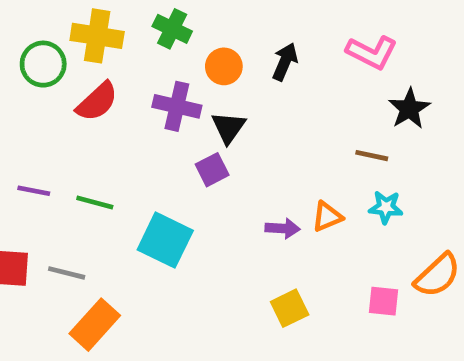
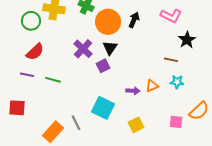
orange circle: (224, 66) -> (108, 22), size x1.6
red semicircle: (97, 102) -> (35, 52), moved
purple cross: (177, 106) -> (83, 49), moved, turned 30
cyan square: (165, 240) -> (103, 108), moved
gray line: (67, 273) -> (76, 123), moved, turned 49

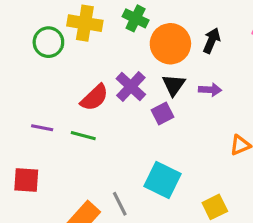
red semicircle: (35, 52) -> (94, 98), moved
purple arrow: (133, 91) -> (210, 90), moved

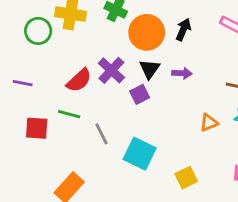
purple line: (42, 128) -> (23, 83), moved
red square: (26, 180) -> (37, 128), moved
gray line: (120, 204) -> (102, 134), moved

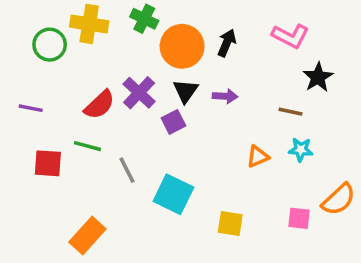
yellow square: (186, 178) -> (230, 223), turned 35

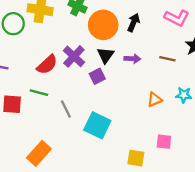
brown line: (290, 112) -> (167, 59), moved
pink square: (299, 218) -> (164, 142), moved
yellow square: (230, 223) -> (136, 158), moved

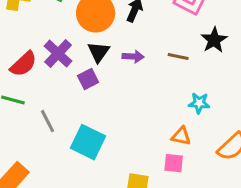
orange triangle: (155, 100) -> (181, 136), moved, turned 35

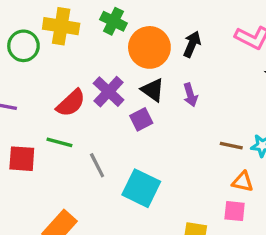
black triangle: (99, 52) -> (153, 90), turned -30
purple arrow: (133, 57) -> (190, 95), turned 70
brown line: (178, 57) -> (231, 146), moved

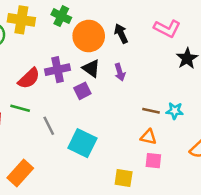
black arrow: (192, 44) -> (121, 34), turned -48
purple cross: (109, 92) -> (58, 70), turned 35
orange triangle: (243, 182) -> (148, 137), moved

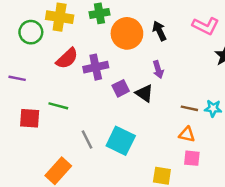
green cross: (61, 16) -> (99, 13), turned -36
black triangle: (91, 68) -> (144, 93), moved
red semicircle: (29, 78) -> (67, 58), moved
gray line: (49, 126) -> (87, 139), moved

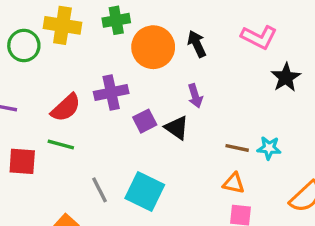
red semicircle: (67, 58) -> (66, 108), moved

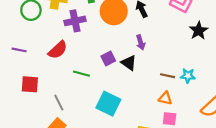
purple cross: (111, 93) -> (75, 21), moved
green line: (61, 145) -> (81, 74), moved
gray line: (99, 190) -> (59, 103), moved

